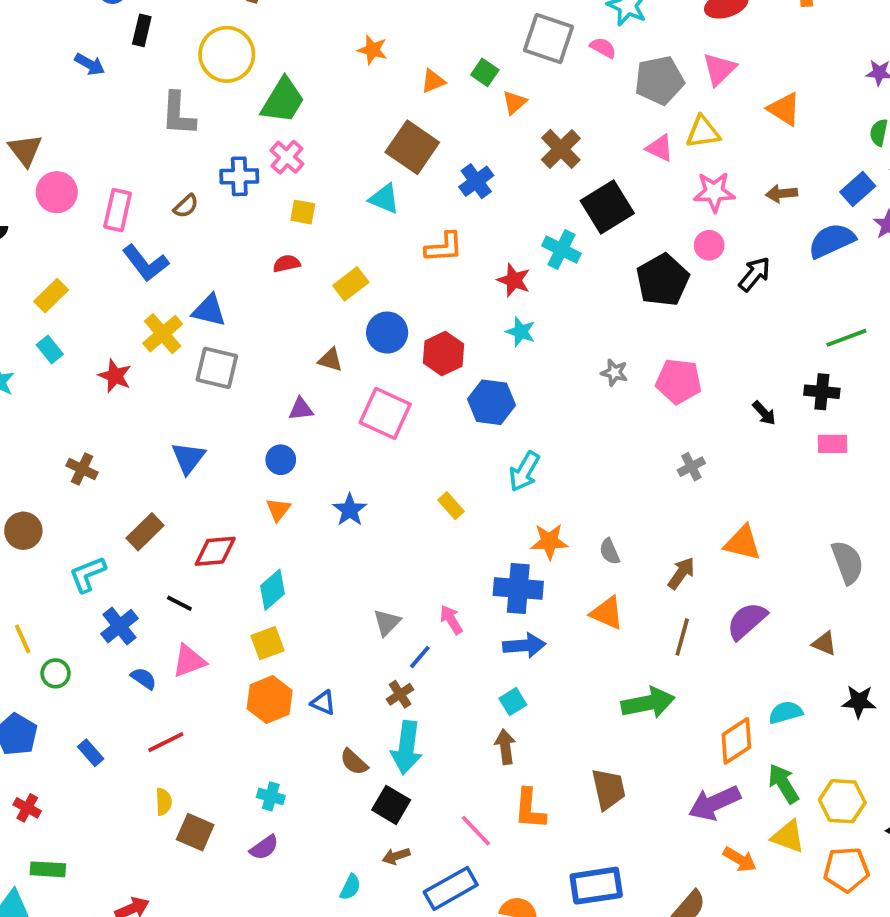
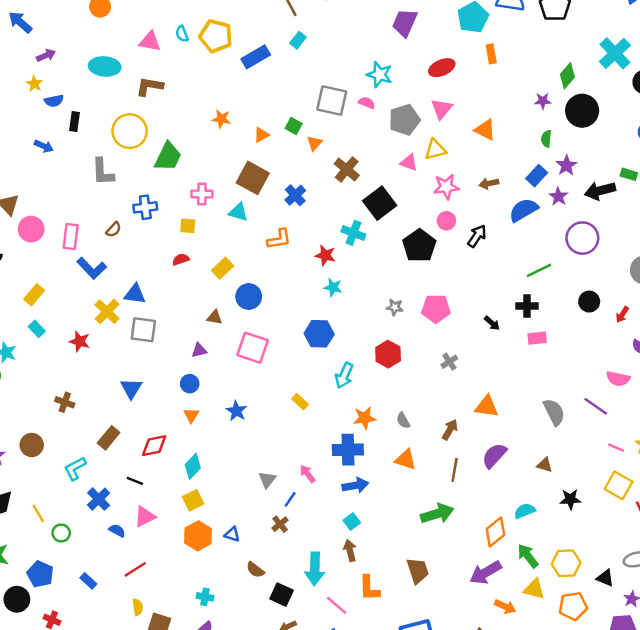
pink cross: (287, 157) -> (202, 194), moved, turned -35
red hexagon: (444, 354) -> (388, 354), moved
cyan arrow: (407, 748) -> (315, 569), moved

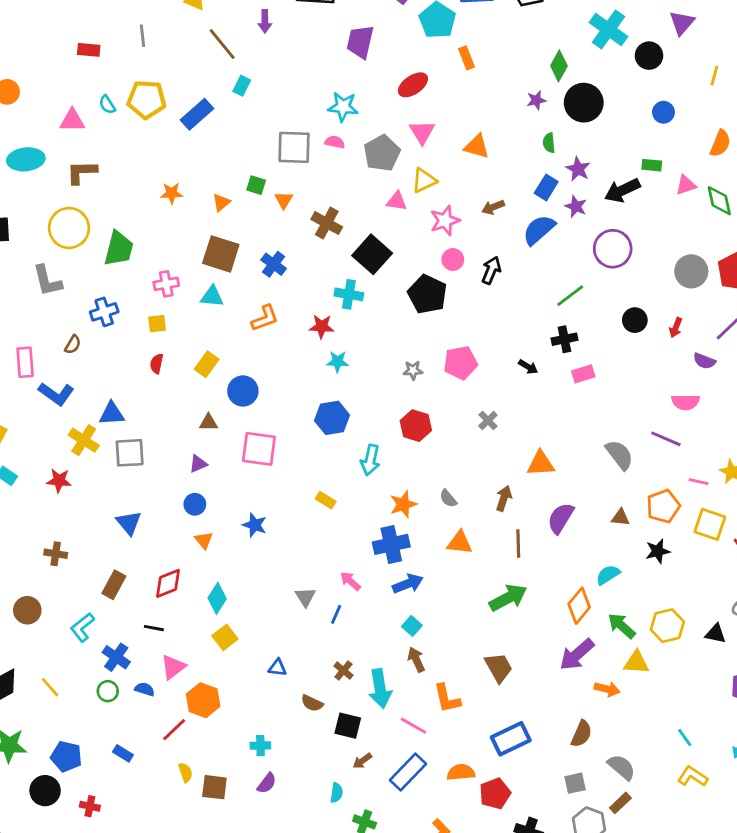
red semicircle: (181, 259) -> (157, 364), turned -49
brown cross: (280, 524) -> (343, 671), moved
green circle: (61, 533) -> (108, 691), moved
orange hexagon: (198, 536) -> (203, 700), moved
orange pentagon: (573, 606) -> (663, 506), moved

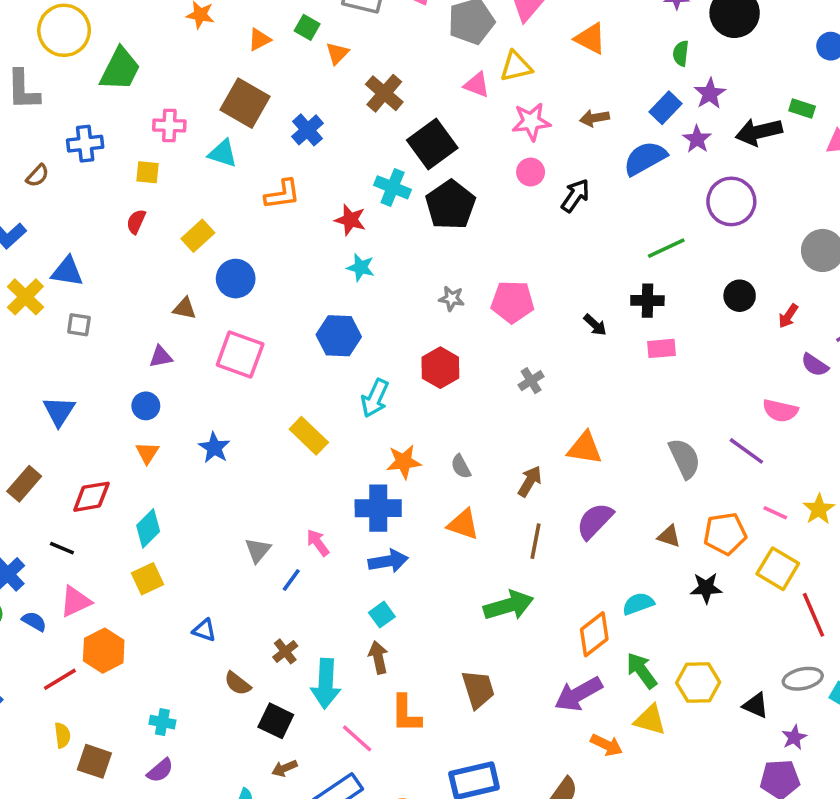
black pentagon: (427, 294) -> (450, 205), moved
gray square: (130, 453) -> (79, 325), size x0.6
yellow rectangle: (326, 500) -> (309, 436), size x1.5

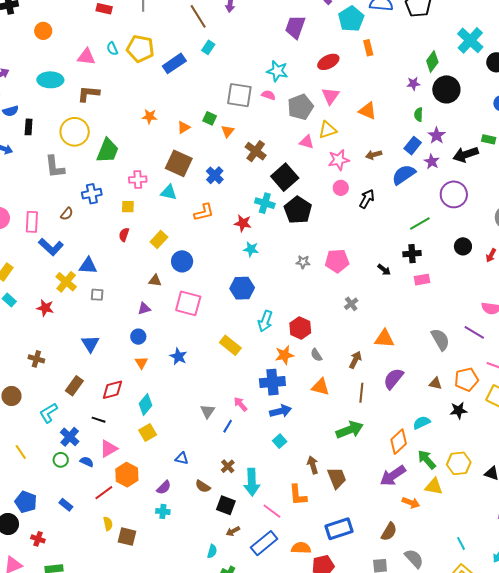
red hexagon: (440, 368) -> (300, 328), moved
brown arrow: (378, 657) -> (313, 465), moved
purple semicircle: (160, 770) -> (164, 487), moved

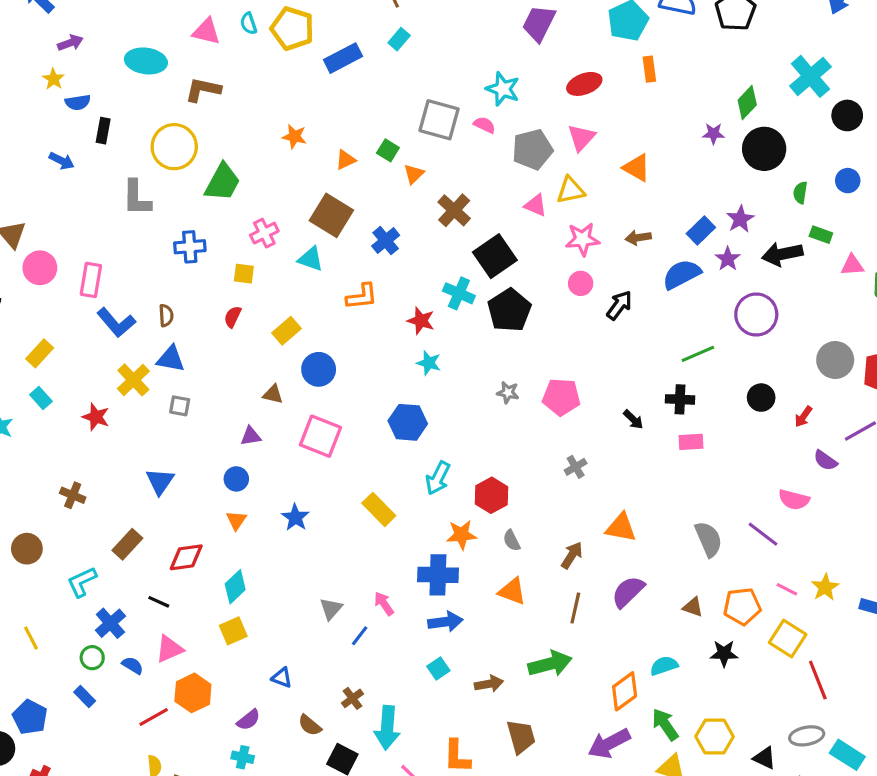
green semicircle: (419, 115) -> (800, 193), moved
pink cross: (138, 180) -> (264, 233), turned -30
brown semicircle: (67, 214) -> (166, 315), moved, turned -48
brown arrow: (313, 465) -> (489, 684), moved, turned 90
blue rectangle: (66, 505) -> (85, 696), moved

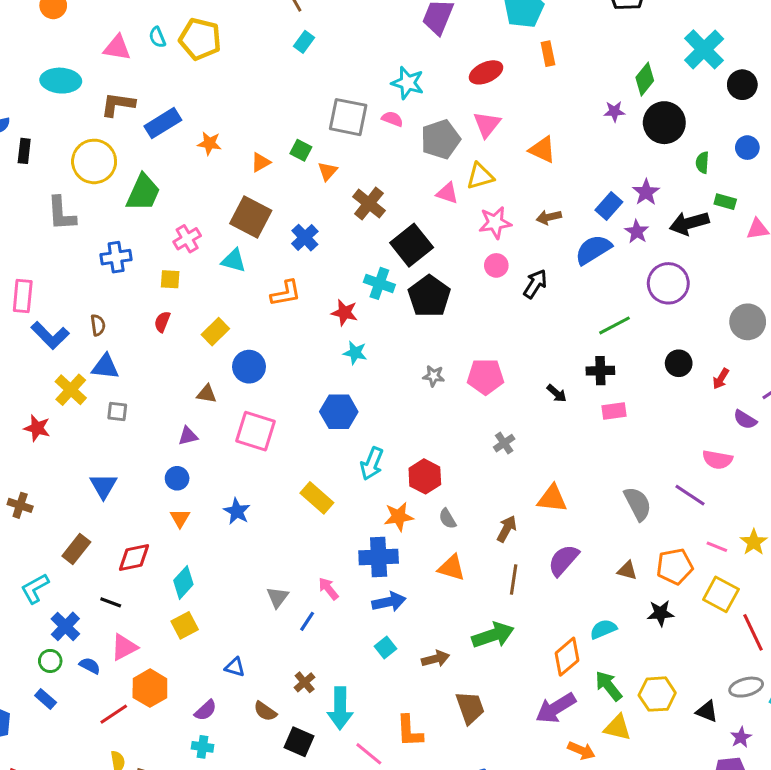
blue rectangle: (343, 58) -> (163, 123), moved

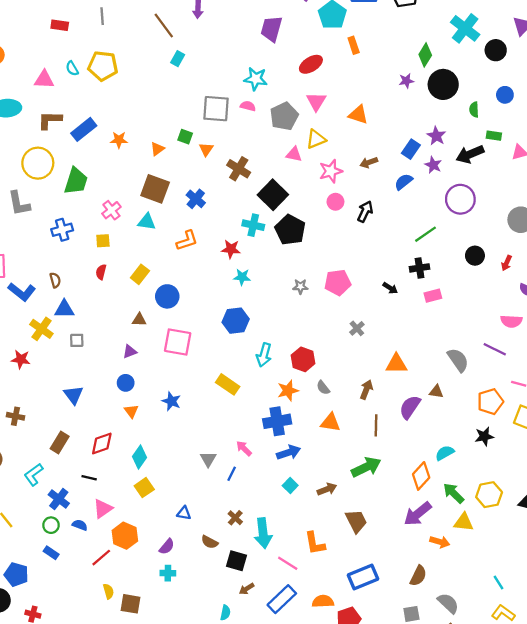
blue semicircle: (593, 250) -> (404, 182), size x0.7
brown triangle: (627, 571) -> (436, 392), moved

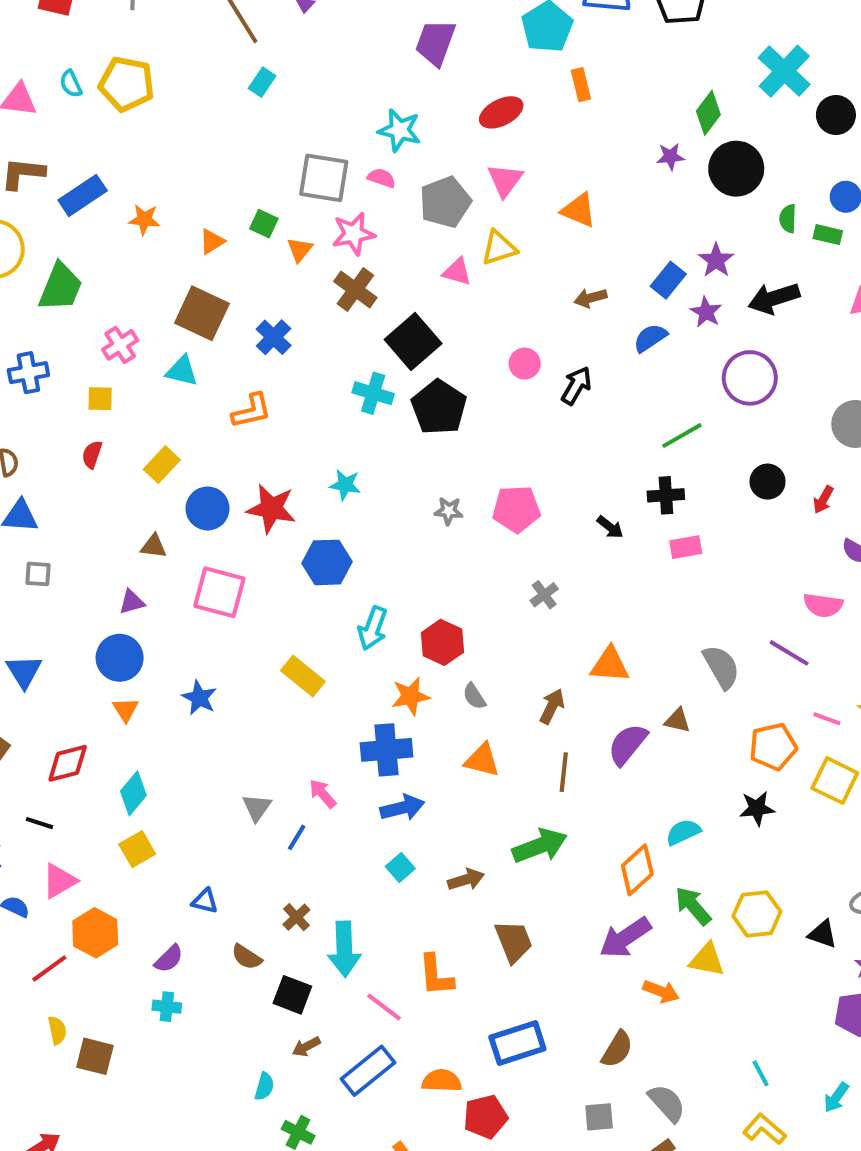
green rectangle: (494, 136) -> (828, 235), moved
pink star: (331, 171) -> (353, 234), moved
red star: (231, 249) -> (271, 509), moved, size x1.4
blue circle: (126, 383) -> (120, 658), size x1.5

